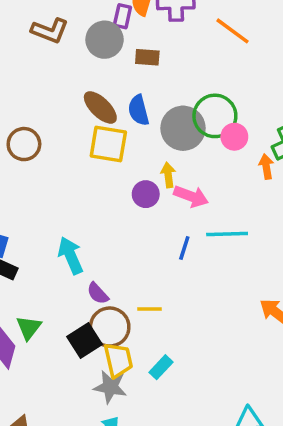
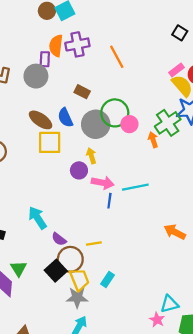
orange line: (233, 31) -> (117, 57), turned 35
brown rectangle: (147, 57) -> (82, 92), moved, turned 32
pink arrow: (191, 196) -> (103, 183), moved

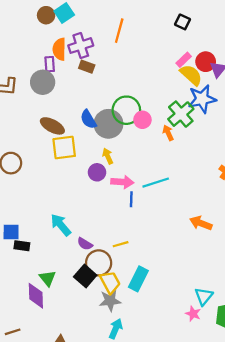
orange line: (117, 57) -> (119, 31), moved, turned 50
brown rectangle: (82, 92) -> (87, 67), moved
blue semicircle: (65, 118) -> (88, 119), moved
cyan rectangle: (107, 279) -> (138, 279), size x1.5
cyan triangle: (169, 304) -> (204, 296), turned -30

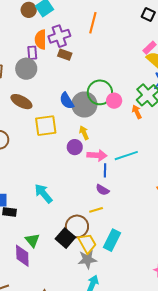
brown ellipse: (52, 126) -> (21, 102), moved
purple semicircle: (85, 244) -> (102, 190), moved

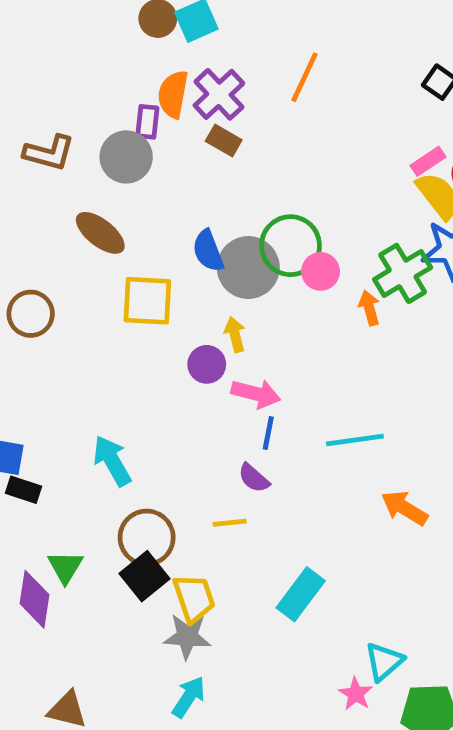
purple cross: (59, 36) -> (219, 94), turned -35
cyan line: (126, 156) -> (355, 440), moved
brown circle: (77, 226) -> (147, 538), moved
cyan rectangle: (112, 240) -> (301, 594), moved

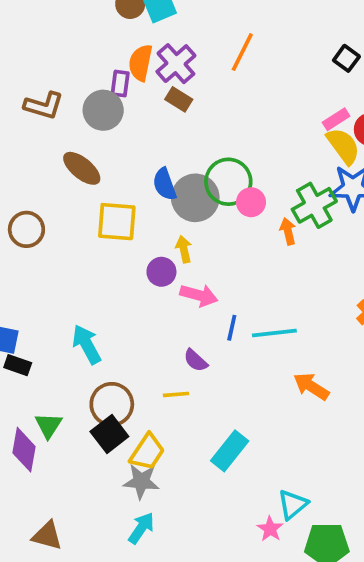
blue line: (268, 433) -> (232, 328), moved
yellow trapezoid: (194, 598) -> (147, 452), turned 51

